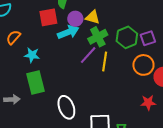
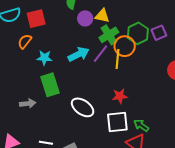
red square: (48, 17) -> (36, 19), moved
cyan arrow: (68, 32) -> (79, 54), moved
orange circle: (143, 65) -> (125, 46), moved
red star: (148, 103) -> (120, 96), moved
white ellipse: (66, 107) -> (83, 107), turned -30

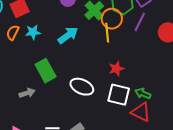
purple line: (101, 54) -> (140, 22), moved
cyan star: (44, 58) -> (33, 32), moved
white square: (117, 122) -> (119, 95), turned 30

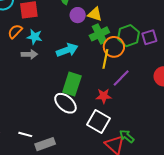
purple line: (140, 22) -> (121, 78), moved
green rectangle: (46, 71) -> (72, 84), moved, turned 30
gray arrow: (27, 93) -> (29, 54), moved
green arrow: (143, 93) -> (127, 136), moved

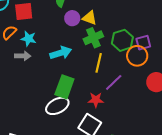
orange circle: (114, 47) -> (137, 56), moved
white ellipse: (65, 103) -> (57, 106), turned -70

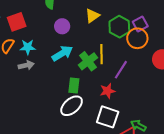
purple circle: (72, 18) -> (62, 26), moved
yellow triangle: (90, 18) -> (92, 16), moved, turned -42
green cross: (93, 38) -> (88, 61), moved
green rectangle: (64, 87) -> (74, 86), size x0.7

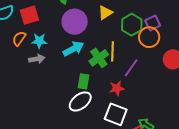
purple circle: (62, 26) -> (75, 22), size x1.6

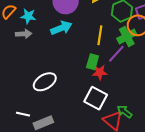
green cross: (99, 58) -> (127, 37), moved
green rectangle: (84, 81) -> (93, 62), moved
white ellipse: (80, 101) -> (45, 82), moved

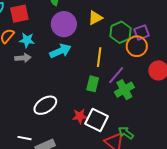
green cross: (127, 37) -> (124, 90), moved
red star: (100, 72) -> (80, 116), moved

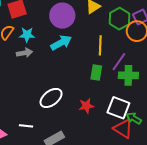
green cross: (124, 90) -> (128, 75), turned 36
white square: (97, 120) -> (118, 108), moved
white line: (24, 138) -> (26, 126), moved

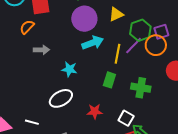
cyan star: (27, 35) -> (69, 69), moved
cyan arrow: (61, 43) -> (93, 43), moved
purple line: (119, 62) -> (134, 46), moved
white square: (118, 108) -> (126, 118), size x0.7

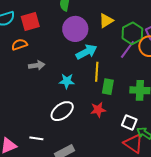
orange semicircle: (27, 27) -> (19, 45), turned 35
yellow line: (118, 54) -> (97, 72), moved
red star: (95, 111) -> (98, 110), moved

